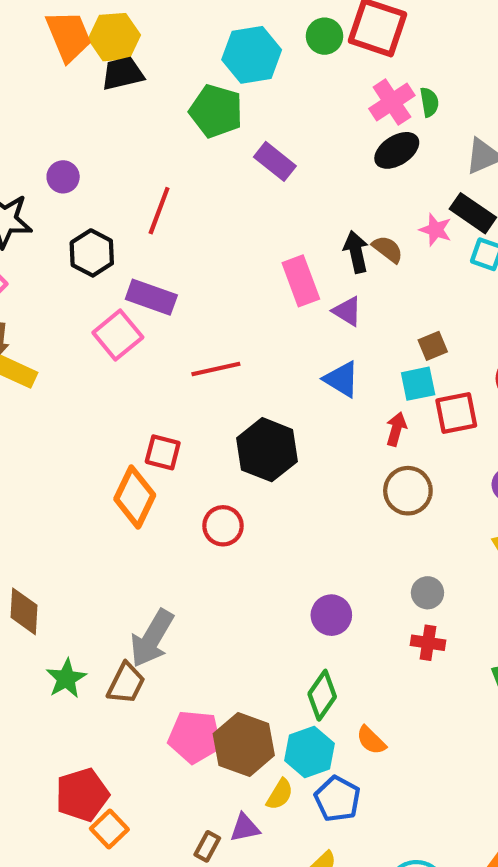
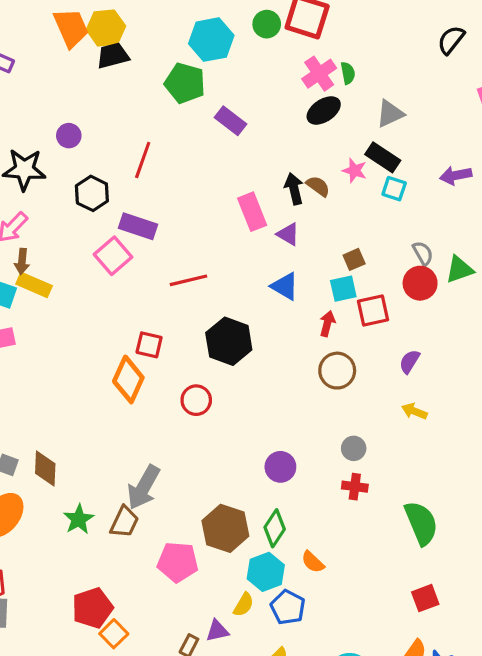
brown hexagon: (244, 744) -> (225, 528), moved

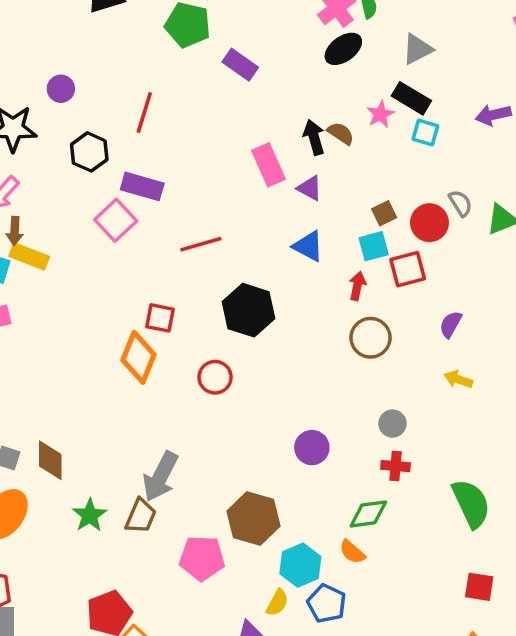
pink star: (354, 171) -> (380, 114), turned 30
red circle: (420, 283) -> (429, 223), moved
green diamond: (275, 528) -> (368, 514), moved, turned 51
red square: (425, 598) -> (479, 587), turned 32

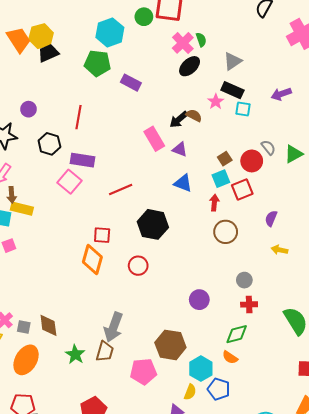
black arrow: (314, 137) -> (179, 120), turned -108

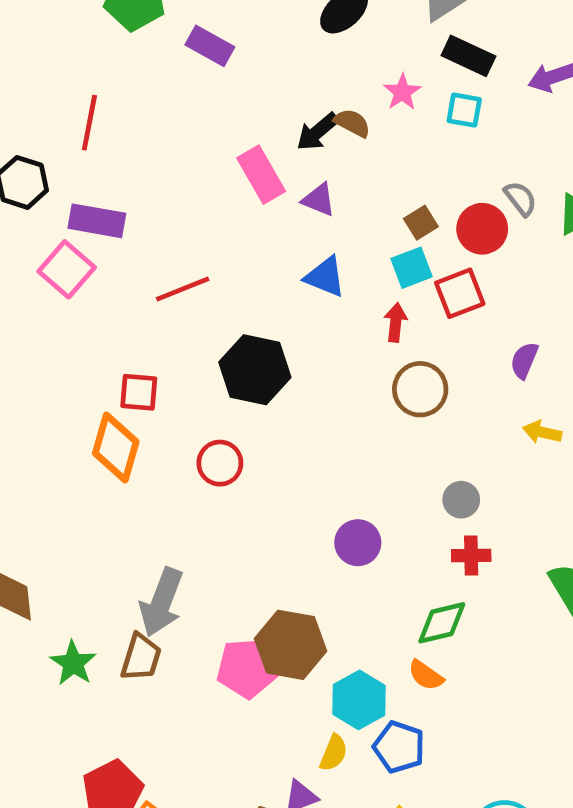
black rectangle: (232, 90) -> (468, 56), moved
pink pentagon: (143, 372) -> (247, 668), moved

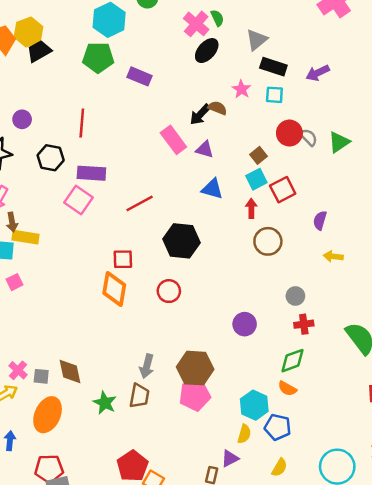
red circle: (482, 229) -> (289, 133), moved
gray arrow: (161, 602) -> (147, 366), size x0.7
brown hexagon: (290, 645) -> (195, 368), moved

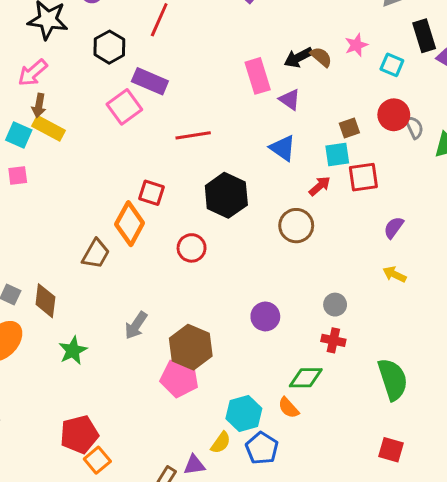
black rectangle: (273, 67) -> (424, 36), moved, turned 35
red arrow: (251, 208) -> (320, 186), turned 30
brown circle: (268, 241) -> (296, 226), moved
brown trapezoid: (139, 396) -> (96, 254), moved

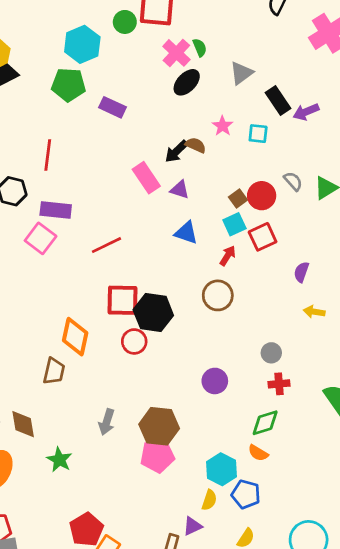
red circle: (394, 115) -> (262, 196), moved
red square: (152, 193) -> (123, 300), moved, size x1.5
black hexagon: (226, 195) -> (153, 313), moved

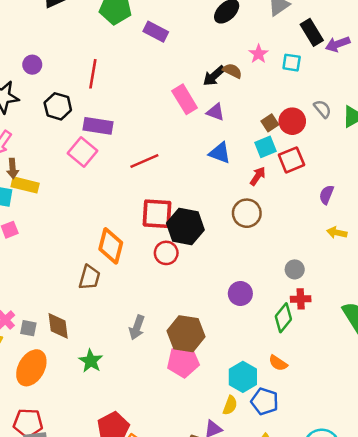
green diamond: (265, 423) -> (283, 318), moved, turned -36

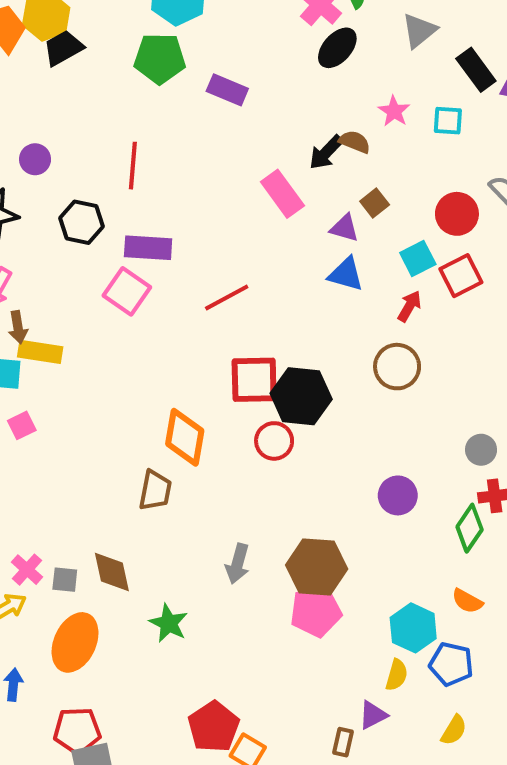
purple triangle: (215, 112) -> (344, 228), moved
brown square: (270, 123) -> (375, 203), moved

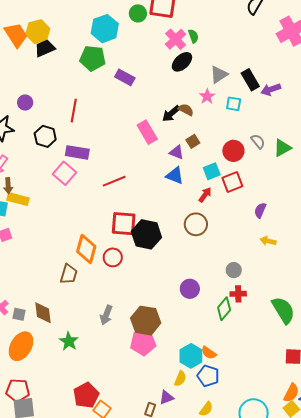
gray triangle: (419, 31) -> (219, 75), moved
red circle: (274, 441) -> (113, 257), moved
orange semicircle: (467, 601) -> (209, 353), moved

